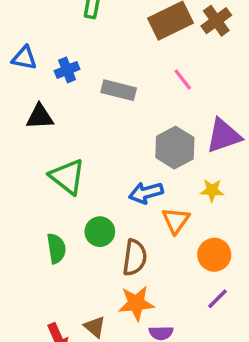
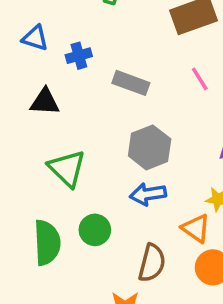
gray hexagon: (175, 148) -> (150, 147), moved
orange triangle: (176, 220) -> (196, 228), moved, turned -36
green semicircle: (56, 248) -> (47, 243), size x1.4
brown semicircle: (135, 258) -> (152, 263), moved

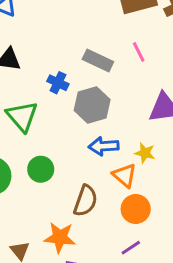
blue cross: (79, 56) -> (58, 83), moved, turned 36
gray rectangle: (131, 83) -> (98, 60), moved
blue arrow: (148, 194) -> (104, 146), moved

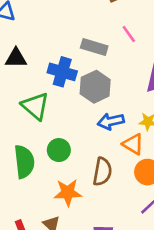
blue cross: (58, 83) -> (62, 72), size x1.5
orange star: (60, 237) -> (68, 193), moved

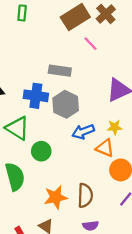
pink line: (129, 34) -> (90, 44), moved
green circle: (59, 150) -> (41, 151), moved
brown semicircle: (102, 172) -> (85, 195), moved

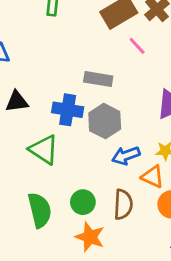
green circle: (41, 151) -> (83, 202), moved
brown semicircle: (85, 195) -> (123, 204), moved
orange star: (56, 197) -> (90, 237), turned 30

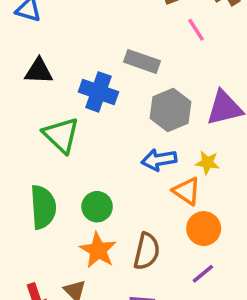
gray hexagon: (105, 121) -> (170, 110), moved
brown semicircle: (123, 204) -> (147, 251), moved

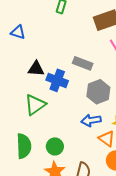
black triangle: (39, 71) -> (36, 69), moved
green triangle: (61, 135) -> (35, 105), turned 40

